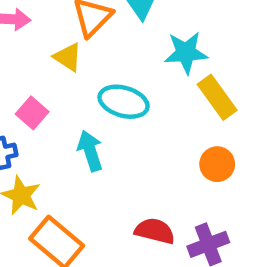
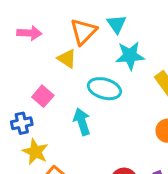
cyan star: (186, 53) -> (130, 56), moved

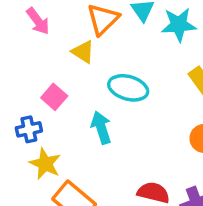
pink arrow: (29, 33) -> (38, 21), turned 50
cyan star: (130, 56) -> (179, 25), moved

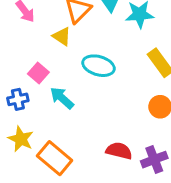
cyan arrow: (101, 128) -> (62, 98), moved, turned -30
yellow star: (45, 164) -> (21, 139), moved

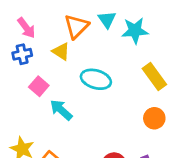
blue cross: (18, 99) -> (22, 54), moved

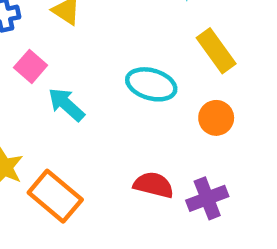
cyan ellipse: (96, 79) -> (151, 84), moved

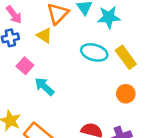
cyan ellipse: (151, 84) -> (94, 52), moved

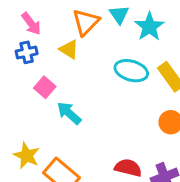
cyan star: (109, 17) -> (149, 27), turned -30

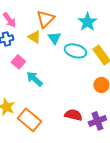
cyan triangle: (119, 15) -> (54, 38), moved

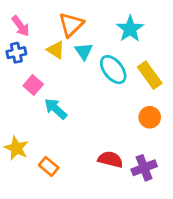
cyan ellipse: (75, 51) -> (113, 70), turned 35
orange rectangle: (29, 120) -> (49, 166), size x0.6

